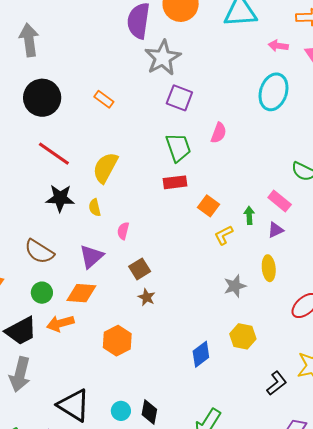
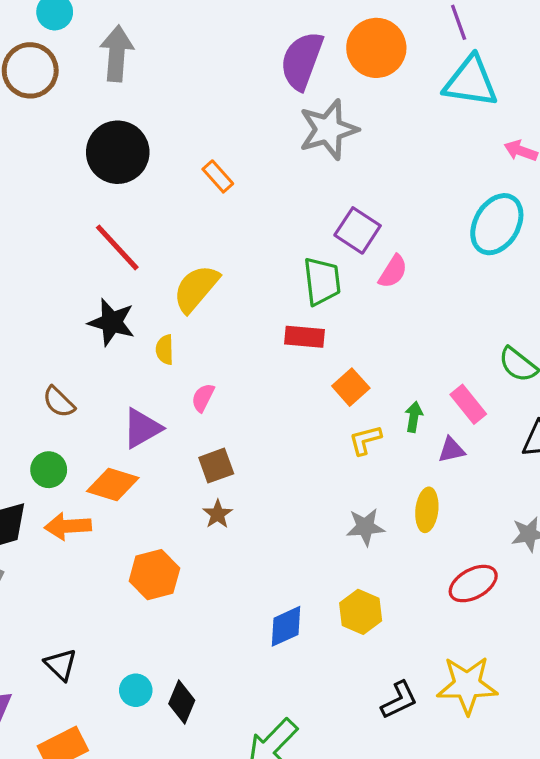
purple square: (179, 98) -> (358, 230), moved
brown semicircle: (39, 252) -> (59, 402), size x0.7
black triangle: (74, 405) -> (61, 665), size x0.6

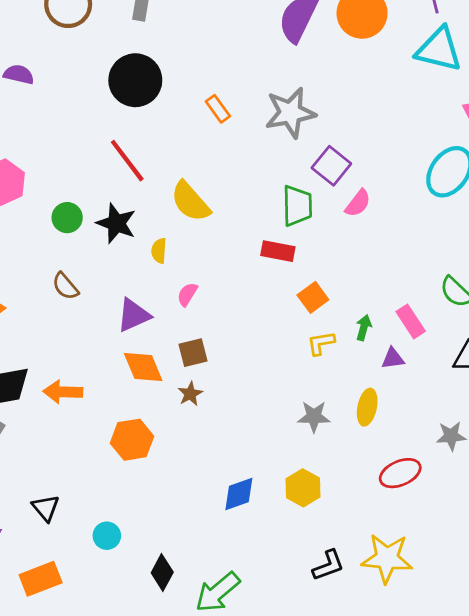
gray star: (328, 130) -> (290, 113), moved
yellow semicircle: (196, 288) -> (190, 202), turned -87
green circle: (49, 470) -> (67, 218), moved
orange diamond: (113, 485) -> (143, 367), moved, turned 45
black diamond: (182, 702) -> (162, 573), moved

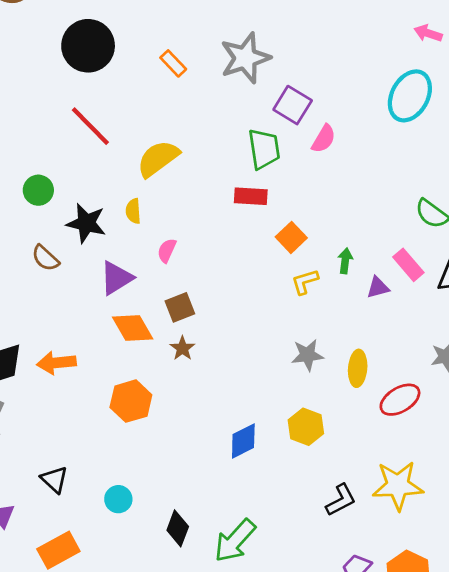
yellow semicircle: (190, 202) -> (158, 159), turned 102
black star: (116, 223) -> (86, 223), moved
pink rectangle: (411, 321) -> (408, 265), moved
yellow ellipse: (367, 407) -> (358, 368), moved

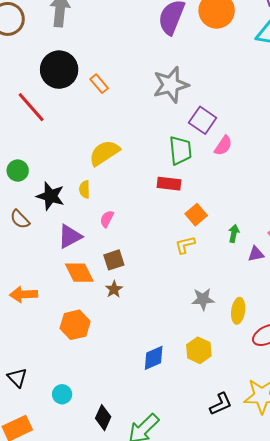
orange rectangle: (173, 63) -> (99, 84), moved
red line: (90, 126) -> (31, 107), moved
yellow L-shape: (305, 282) -> (185, 245), moved

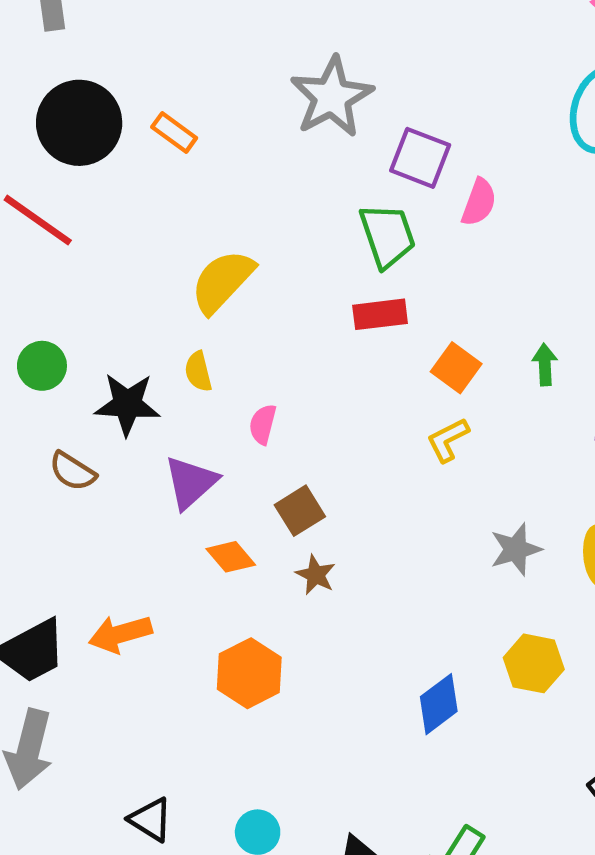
green arrow: (234, 234) -> (545, 365), moved
orange diamond: (79, 273) -> (231, 557), size x0.7

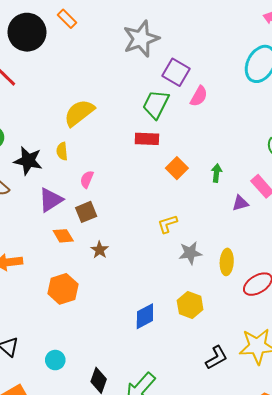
orange rectangle: (174, 132) -> (67, 19), moved
green trapezoid: (387, 236) -> (156, 104), turned -144
yellow L-shape: (448, 440) -> (167, 224), moved
brown square: (300, 511) -> (86, 212), moved

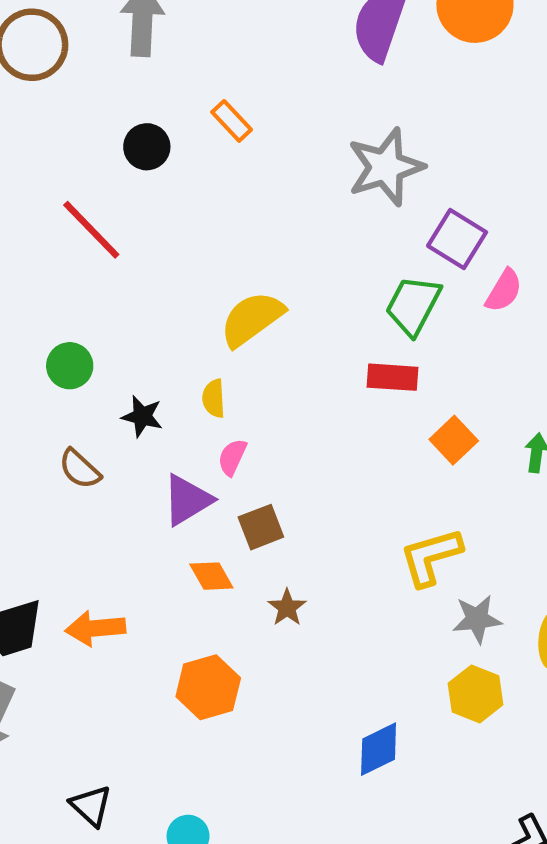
black circle: (27, 32) -> (147, 147), size x0.6
black star: (28, 161) -> (142, 416), size x0.7
pink semicircle: (87, 179) -> (232, 457), moved
yellow L-shape: (167, 224) -> (431, 557), size x1.5
yellow hexagon: (190, 305) -> (476, 694), moved

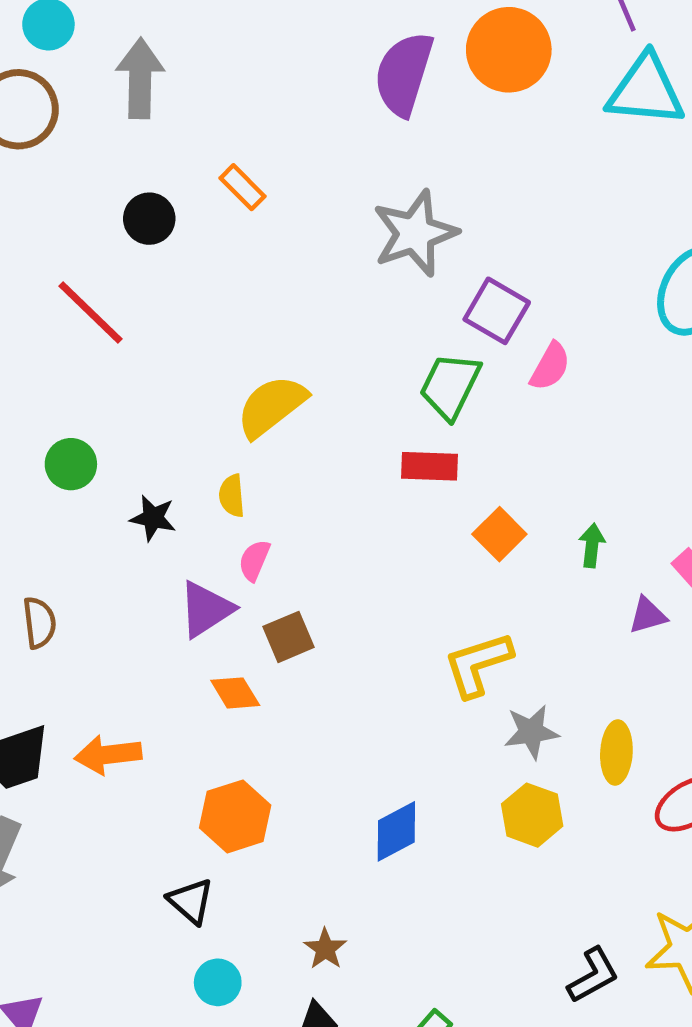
brown semicircle: (80, 469) -> (39, 623), moved, turned -138
brown star: (287, 608) -> (325, 949), moved
blue diamond: (379, 749) -> (396, 831), moved
black triangle: (91, 806) -> (191, 901), moved

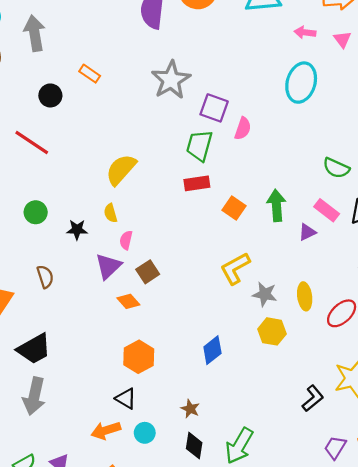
green arrow: (592, 545) -> (276, 205), size x1.6
brown semicircle: (39, 623) -> (45, 277), moved
gray star: (531, 732) -> (265, 294), turned 30
orange arrow: (108, 755) -> (106, 430), moved

